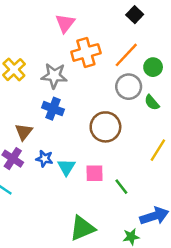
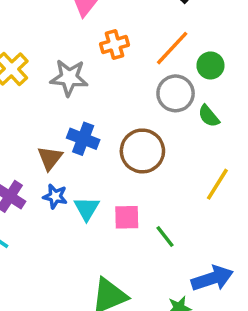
orange cross: (86, 52) -> (114, 45), size x0.7
blue cross: (53, 109) -> (83, 139), moved
brown triangle: (24, 132) -> (50, 158), moved

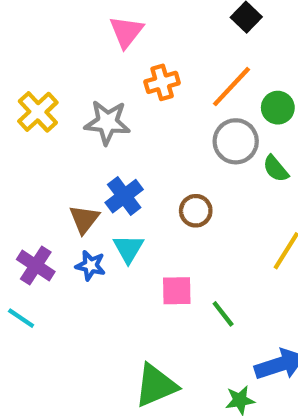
blue cross: (83, 139) -> (124, 196), turned 32
brown circle: (142, 151) -> (196, 211), size x0.6
cyan triangle: (87, 209) -> (128, 249), moved

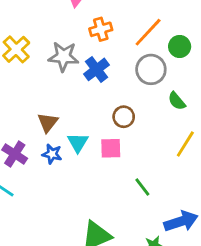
green semicircle: (276, 169) -> (177, 101), moved
blue cross: (124, 196) -> (96, 69), moved
pink square: (177, 291) -> (111, 148), moved

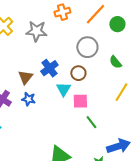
blue cross: (96, 69) -> (49, 68), moved
gray circle: (151, 69) -> (87, 47), moved
cyan triangle: (78, 143) -> (63, 89), moved
pink square: (111, 148) -> (80, 101), moved

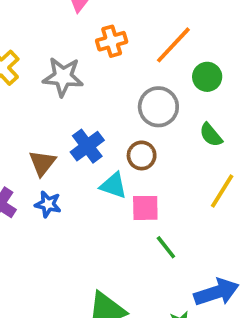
green circle: (117, 24) -> (207, 77), moved
cyan triangle: (63, 89) -> (113, 185), turned -42

